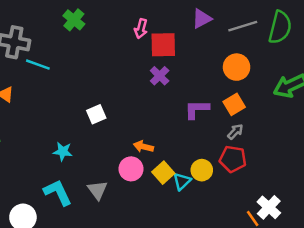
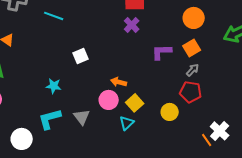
cyan line: (38, 65) -> (54, 16), moved
yellow circle: (202, 170) -> (170, 112), moved
cyan triangle: (182, 181) -> (127, 123), moved
cyan L-shape: (58, 192) -> (50, 119), turned -80

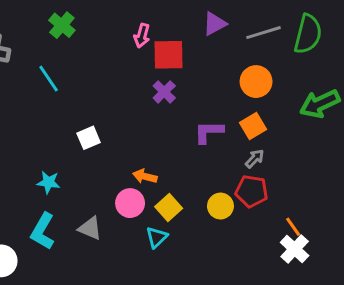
cyan line: (54, 16) -> (49, 79), turned 36
yellow circle: (170, 112) -> (220, 206), moved
gray triangle: (82, 117) -> (90, 228), turned -30
cyan L-shape: (50, 119) -> (43, 231), turned -45
orange line: (207, 140) -> (293, 227), moved

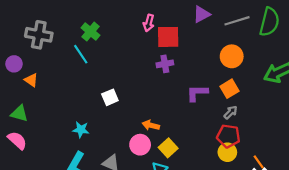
green cross: (62, 25) -> (91, 32), moved
purple cross: (164, 92) -> (165, 64), turned 35
yellow circle: (220, 206) -> (227, 152), moved

